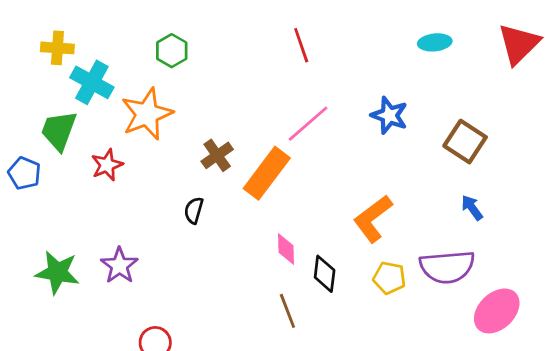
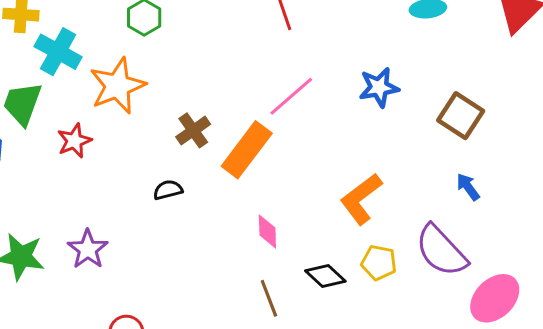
blue star: (389, 115) -> (379, 87), turned -30
black semicircle: (194, 210) -> (168, 190), turned 60
purple semicircle: (447, 267) -> (441, 251), turned 52
black diamond: (325, 274) -> (325, 276), moved, turned -54

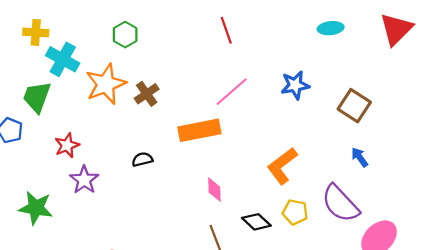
brown cross: (193, 130) -> (147, 94), moved
red star: (74, 141) -> (67, 145), moved
orange rectangle: (247, 150) -> (199, 130), turned 42
purple star: (88, 249) -> (84, 180), moved

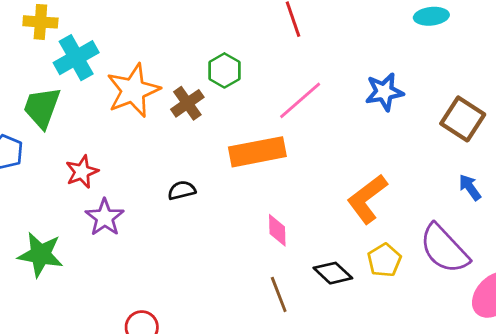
green hexagon: (125, 35) -> (224, 70), moved
cyan cross: (63, 59) -> (76, 58), turned 32
yellow pentagon: (295, 212) -> (384, 260), turned 30

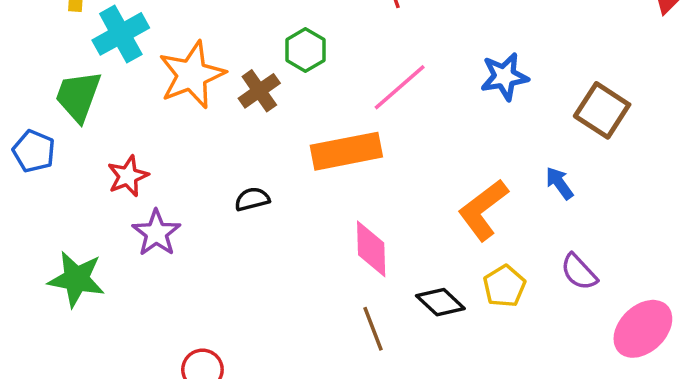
blue arrow: (470, 187) -> (559, 183), moved
pink diamond: (277, 230) -> (371, 249), size x1.4
purple semicircle: (444, 249) -> (579, 272), size x0.6

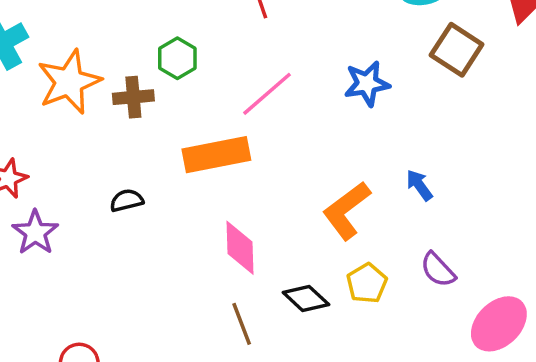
brown cross: (259, 91) -> (133, 97), turned 30
brown square: (602, 110) -> (457, 50), moved

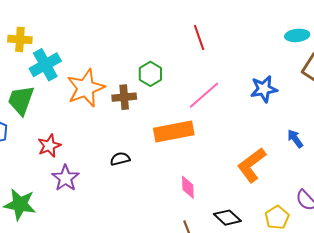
blue arrow: (419, 185) -> (295, 139), moved
pink diamond: (240, 248) -> (188, 187), size x0.7
yellow pentagon: (367, 283) -> (277, 218), moved

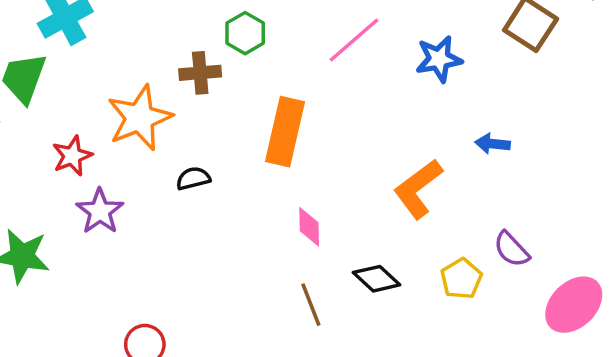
orange star: (86, 88) -> (140, 118), moved
pink line: (204, 95) -> (354, 40), moved
orange rectangle: (174, 132) -> (285, 132), turned -66
blue arrow: (295, 139) -> (492, 144), turned -48

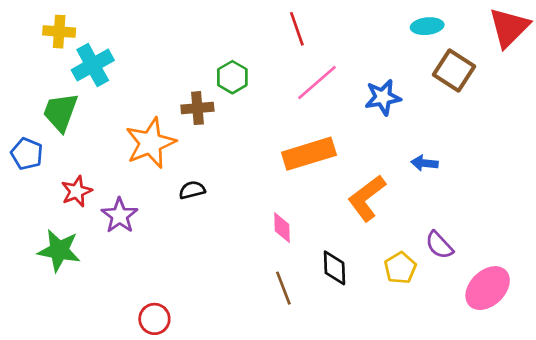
orange rectangle: (285, 132) -> (309, 154), moved, turned 60
red star: (72, 156) -> (77, 191), moved
black diamond: (377, 279) -> (334, 268), turned 45

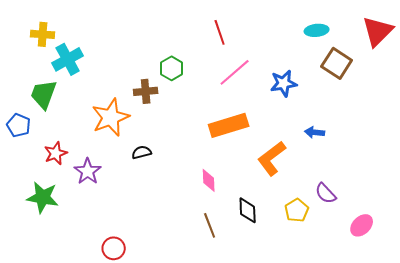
pink ellipse: (488, 288) -> (362, 225), size x0.7

